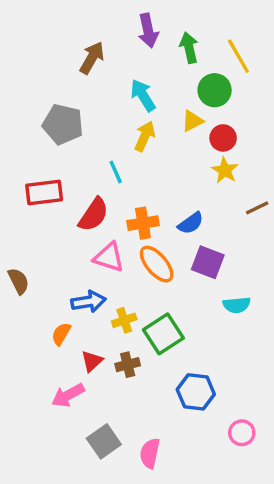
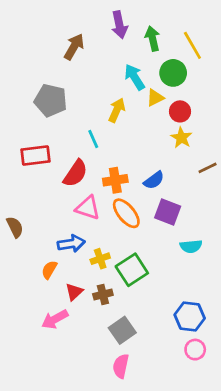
cyan arrow: (143, 95) -> (135, 77), moved
blue hexagon: (196, 392) -> (190, 317), moved
gray square: (104, 441) -> (122, 330), moved

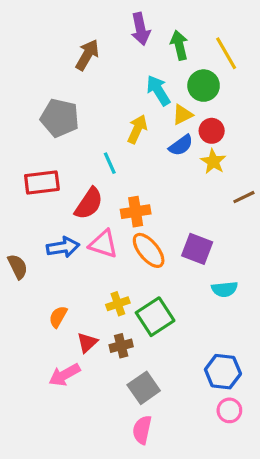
blue semicircle: (154, 180) -> (181, 145), moved
blue arrow: (71, 244) -> (63, 247), moved

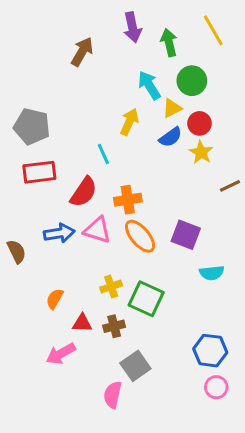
yellow line: (226, 53) -> (213, 30), moved
gray pentagon: (60, 118) -> (32, 126), moved
green square: (155, 317) -> (146, 299), turned -32
red triangle: (87, 343) -> (82, 323), turned 45
pink semicircle: (142, 430) -> (113, 395), moved

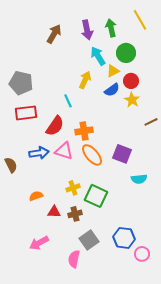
purple arrow: (132, 27) -> (87, 30), moved
orange semicircle: (55, 299) -> (36, 196), turned 40
blue hexagon: (210, 351) -> (124, 238), moved
pink arrow: (61, 354) -> (39, 243), moved

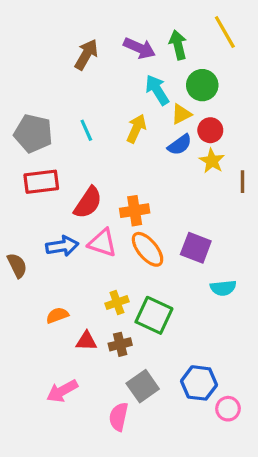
purple arrow: (87, 30) -> (139, 48), turned -54
cyan line: (68, 101) -> (86, 130), moved
brown line: (151, 122) -> (242, 182), moved, turned -64

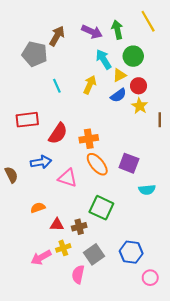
gray pentagon: (33, 133) -> (35, 54), moved
pink triangle: (102, 243) -> (68, 178), moved
yellow cross: (117, 302) -> (63, 248), moved
pink circle: (228, 409) -> (150, 278), moved

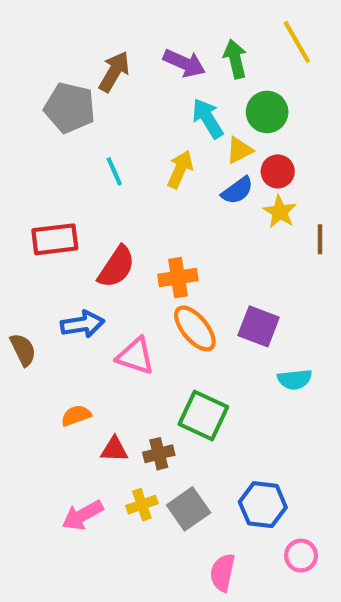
yellow cross: (63, 248) -> (142, 505), moved
pink semicircle: (78, 274) -> (222, 573), moved

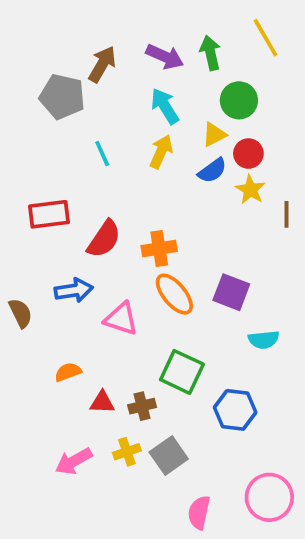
cyan arrow: (208, 118) -> (165, 106), moved
blue hexagon: (263, 505) -> (235, 410), moved
pink circle: (301, 556) -> (269, 497), size x1.6

